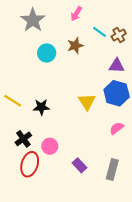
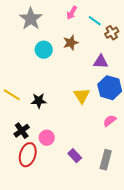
cyan line: (100, 32) -> (95, 21), moved
purple triangle: (117, 66) -> (101, 62), moved

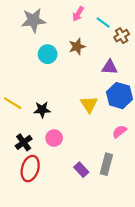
gray star: (31, 19) -> (33, 20), turned 30
pink circle: (47, 138) -> (54, 138), moved
gray rectangle: (106, 160) -> (106, 164), moved

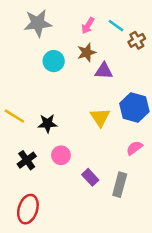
pink arrow: (78, 14) -> (88, 26), moved
purple triangle: (110, 67) -> (104, 71), moved
red ellipse: (30, 169) -> (28, 209), moved
purple rectangle: (81, 170) -> (90, 177), moved

